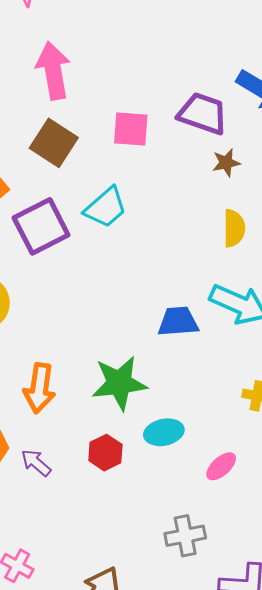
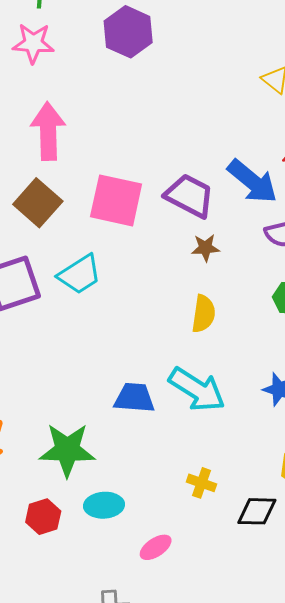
pink square: (131, 129) -> (116, 200), size x1.4

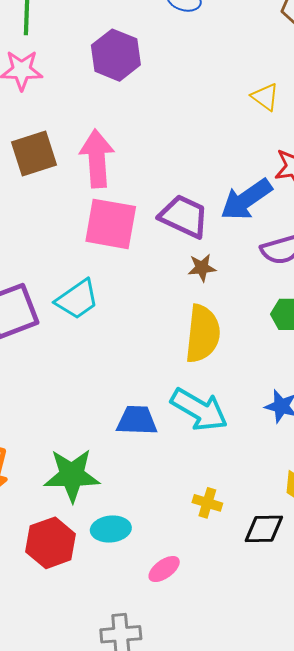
pink arrow: (48, 131) -> (97, 159), moved
blue arrow: (252, 181) -> (246, 200), turned 108
brown square: (38, 203) -> (34, 153), moved, turned 33
yellow semicircle: (204, 314) -> (203, 334), size x1.5
red hexagon: (43, 517) -> (51, 543), size x1.4

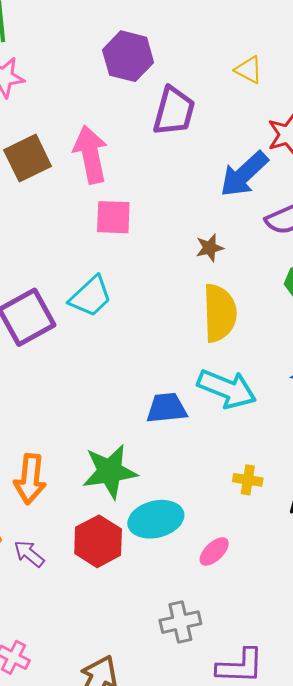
purple hexagon: (116, 55) -> (128, 56), moved
purple trapezoid: (184, 216) -> (174, 111), moved, turned 88
pink square: (111, 224) -> (113, 217), size x0.7
cyan ellipse: (111, 529) -> (156, 519), size x1.4

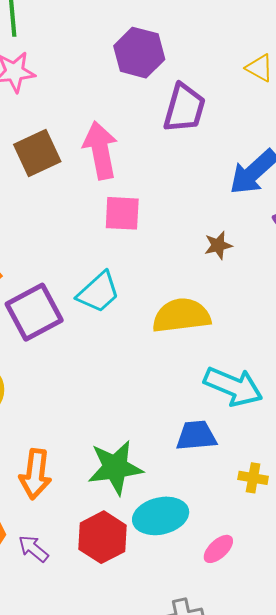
yellow semicircle: (220, 313) -> (181, 316), moved, turned -96
blue trapezoid: (167, 408) -> (196, 436), moved

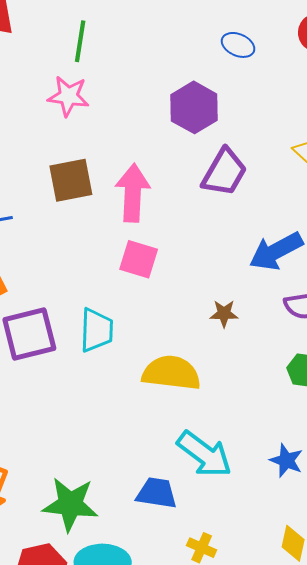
cyan trapezoid: (98, 292) -> (96, 330), turned -60

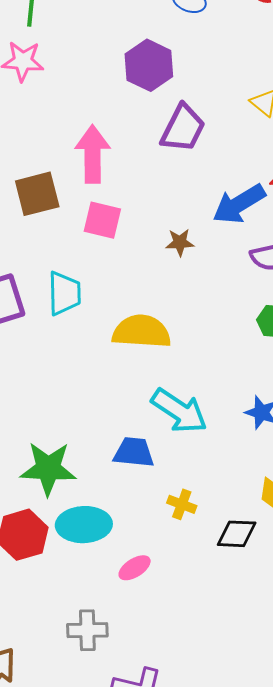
brown square: (71, 180) -> (37, 194), moved
brown star: (224, 314) -> (180, 242), moved

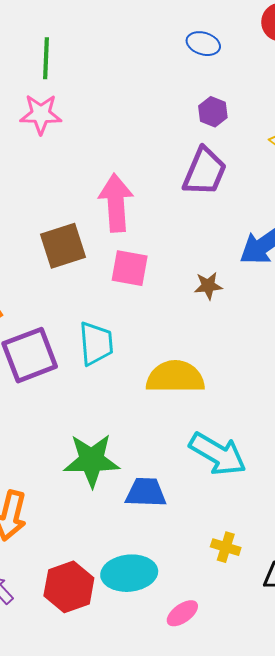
purple hexagon: (149, 65) -> (213, 112), moved, size x0.6
blue trapezoid: (134, 452) -> (146, 492), moved
green star: (48, 469) -> (92, 460), moved

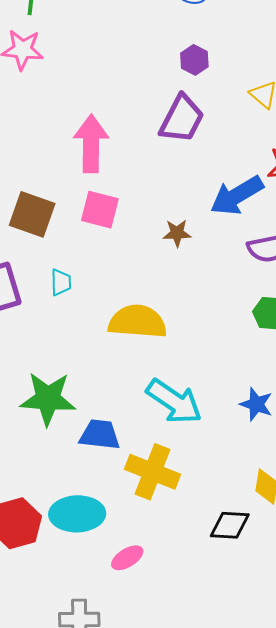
brown square: (63, 246) -> (32, 214), moved, turned 33
cyan trapezoid: (96, 343) -> (61, 282), size x0.6
yellow cross: (226, 547) -> (152, 472), moved, size x1.8

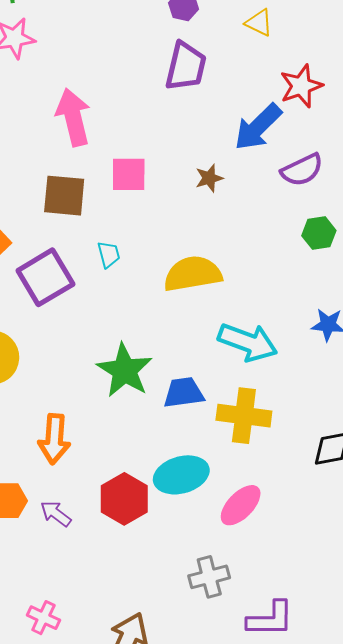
pink arrow: (91, 144) -> (73, 117), moved
green star: (48, 399) -> (125, 370), turned -30
pink ellipse: (127, 558) -> (241, 505), size x1.4

